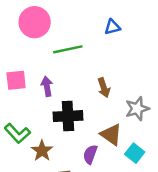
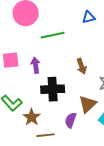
brown triangle: (111, 135) -> (88, 104), turned 42

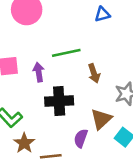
green line: (53, 35) -> (66, 53), moved
brown star: (32, 117) -> (24, 143), moved

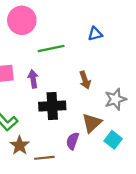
blue triangle: (102, 14) -> (95, 34), moved
green line: (66, 53) -> (51, 48), moved

